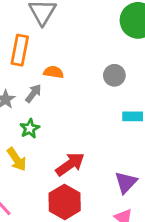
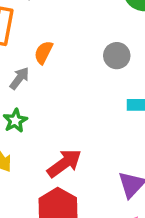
orange semicircle: (54, 72) -> (43, 52), turned -72

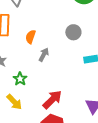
gray arrow: (19, 78) -> (44, 55), moved

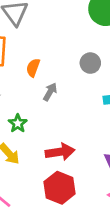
red arrow: (52, 100) -> (60, 152), turned 35

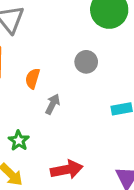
gray circle: (90, 63) -> (86, 62), moved

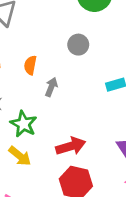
green star: (19, 141) -> (24, 124), size x1.4

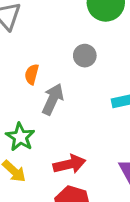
gray arrow: (51, 87) -> (53, 99), size x1.5

